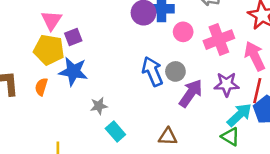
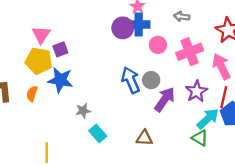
purple star: (227, 84) -> (196, 91), turned -30

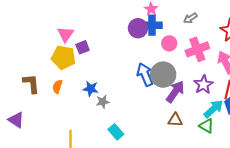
gray arrow: (182, 17) -> (190, 18), turned -40
blue star: (60, 80) -> (91, 89), moved, size x0.7
gray circle: (151, 80) -> (163, 75), size x1.6
cyan rectangle: (98, 133) -> (116, 132), moved
brown triangle: (144, 138) -> (175, 120), moved

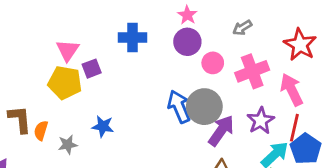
blue cross: (152, 25) -> (132, 38), moved
purple circle: (138, 28) -> (187, 42), moved
orange semicircle: (57, 87) -> (41, 131), moved
gray star: (103, 102) -> (68, 145), moved

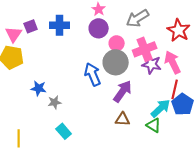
gray arrow: (242, 28) -> (138, 18), size x1.6
purple square: (92, 69) -> (31, 26), moved
gray circle: (204, 107) -> (116, 62), moved
purple star: (261, 121) -> (152, 64), moved, turned -30
gray star: (68, 145) -> (55, 102), moved

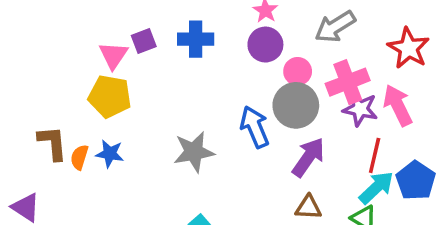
blue star: (39, 88) -> (110, 154), moved
red line: (175, 89) -> (375, 155), moved
gray star: (55, 102) -> (194, 152), moved, size x1.6

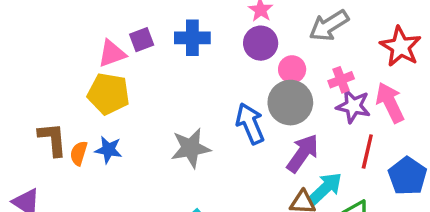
pink triangle: (113, 55) -> (112, 54), turned 36
pink cross: (348, 82) -> (341, 80), size x0.6
cyan arrow: (376, 188) -> (325, 188), moved

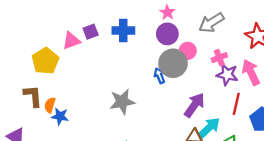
yellow pentagon: (108, 94) -> (45, 61), moved, turned 30
gray circle: (290, 103) -> (173, 63), moved
blue arrow: (250, 124) -> (159, 76), moved, size x0.6
blue star: (108, 150) -> (60, 116), moved

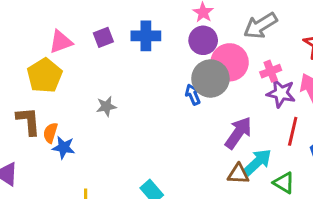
pink triangle: (71, 41) -> (61, 42), moved
pink circle: (188, 51) -> (230, 62), size x1.6
gray star: (122, 102) -> (106, 106), moved, size x0.6

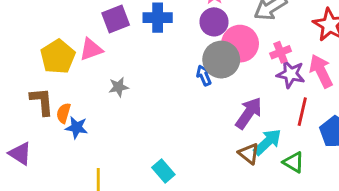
purple square: (103, 37) -> (116, 19), size x1.4
pink triangle: (61, 42) -> (91, 49), moved
brown triangle: (238, 174) -> (249, 154), turned 35

